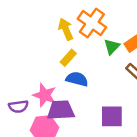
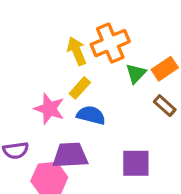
orange cross: (92, 23) -> (110, 43), turned 32
pink star: (45, 95) -> (49, 109), moved

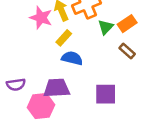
pink star: (49, 109) -> (41, 18), moved

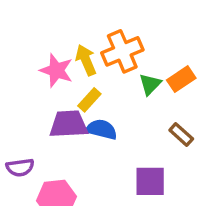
brown rectangle: (127, 51) -> (181, 135), moved
purple trapezoid: (57, 88) -> (69, 124), moved

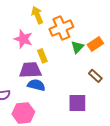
yellow arrow: (86, 60) -> (37, 15), moved
yellow rectangle: (89, 100) -> (42, 56), turned -64
blue semicircle: (102, 129) -> (36, 85), moved

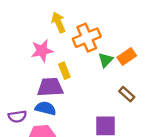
pink star: (23, 39) -> (42, 51), turned -30
blue semicircle: (36, 85) -> (46, 108), moved

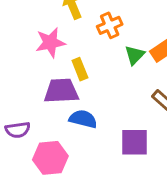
orange cross: (87, 38) -> (110, 25), size x0.7
blue semicircle: (46, 108) -> (83, 119), moved

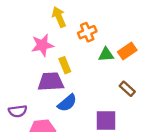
green triangle: (135, 55) -> (106, 55), turned 42
blue semicircle: (83, 119) -> (67, 103), turned 126

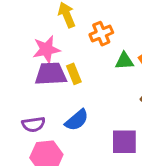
purple trapezoid: (51, 82) -> (51, 74), moved
purple semicircle: (18, 111) -> (33, 124), moved

